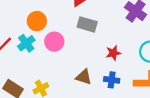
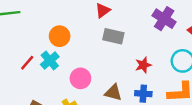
pink circle: (54, 42) -> (80, 78), moved

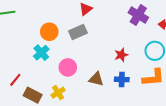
gray rectangle: (113, 36) -> (78, 32), moved, turned -36
red line: (27, 63) -> (15, 80), moved

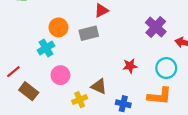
pink circle: (68, 67) -> (60, 75), moved
blue cross: (122, 79) -> (123, 104), moved
yellow cross: (58, 93) -> (80, 100), moved

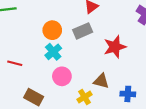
cyan cross: (46, 48) -> (53, 52), moved
red star: (130, 66) -> (115, 47), moved, size x1.5
red line: (13, 72) -> (15, 63), moved, turned 64

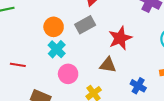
brown triangle: (101, 81) -> (108, 65), moved
blue cross: (128, 94) -> (138, 86), turned 32

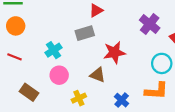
orange circle: (54, 27) -> (16, 26), moved

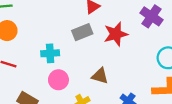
cyan cross: (53, 50) -> (50, 53), turned 35
red star: (114, 52) -> (116, 34), moved

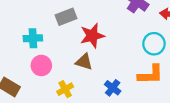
red star: (116, 34) -> (92, 36), moved

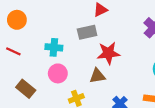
brown triangle: (84, 62) -> (97, 76), turned -35

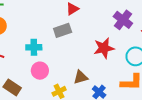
red star: (108, 53) -> (104, 48), moved
brown triangle: (97, 76) -> (81, 77), moved

